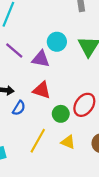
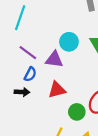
red triangle: (42, 90) -> (57, 90), turned -30
blue semicircle: (19, 108) -> (30, 74), moved

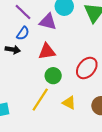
green circle: (77, 112) -> (53, 76), moved

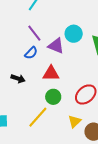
black arrow: (13, 50) -> (18, 79), moved
yellow triangle: (69, 103) -> (75, 121), moved, turned 40

